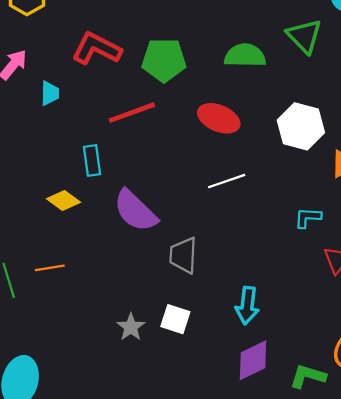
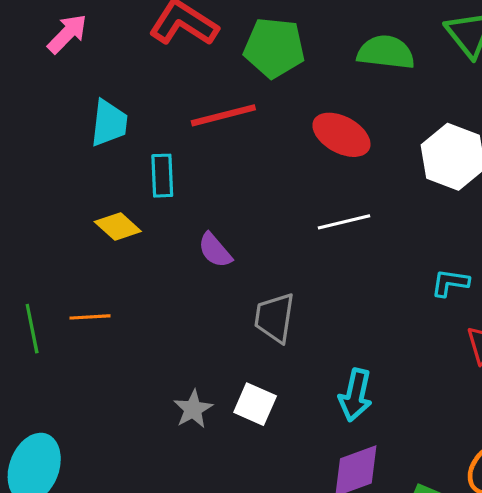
cyan trapezoid: (50, 93) -> (109, 123), moved, size x1.4
purple semicircle: (135, 211) -> (215, 250), size x0.6

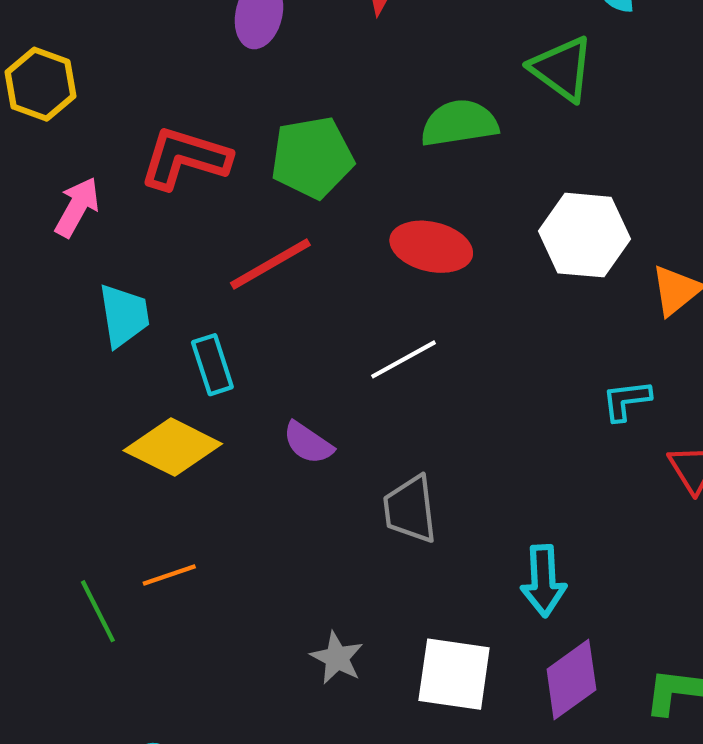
pink arrow: (67, 34) -> (77, 207), moved
white line: (344, 222) -> (403, 359), moved
yellow diamond: (118, 227) -> (173, 447), size x1.5
white square: (255, 404) -> (454, 674), moved, size x1.4

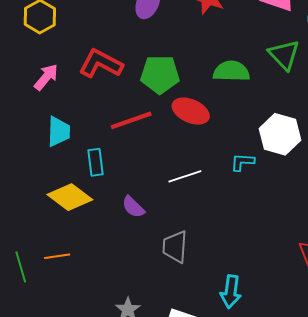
red ellipse: (431, 247) -> (191, 111), moved
cyan L-shape: (626, 400) -> (242, 162), moved

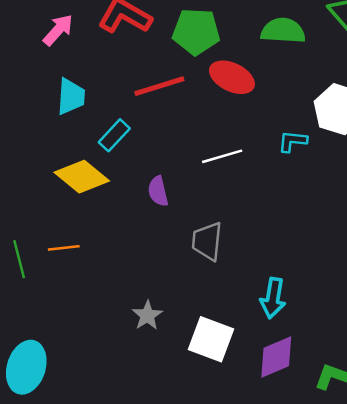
cyan rectangle: (95, 162) -> (114, 135), turned 48
purple semicircle: (133, 207) -> (158, 191), turned 30

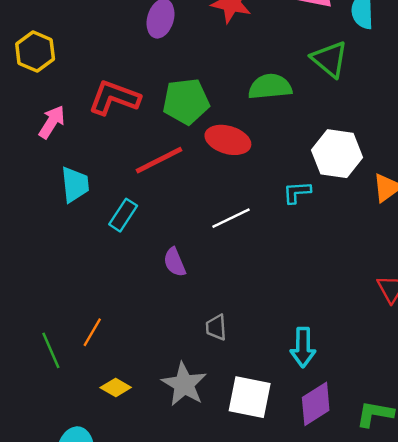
yellow diamond: (82, 177) -> (116, 387), moved, size x0.6
gray trapezoid: (207, 241) -> (216, 327), moved, size x0.7
orange line: (64, 248) -> (92, 332), turned -44
gray star: (147, 315) -> (184, 384), size x1.5

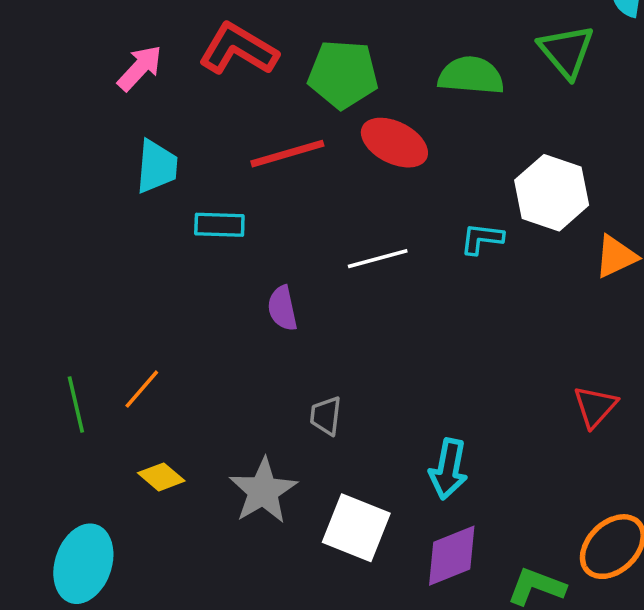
cyan rectangle: (123, 215) -> (219, 225), turned 48

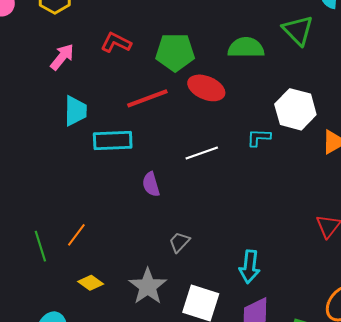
red L-shape: (238, 49) -> (116, 43), size x0.7
cyan rectangle: (219, 225) -> (113, 141), size x1.4
gray trapezoid: (326, 416) -> (179, 242), turned 40

